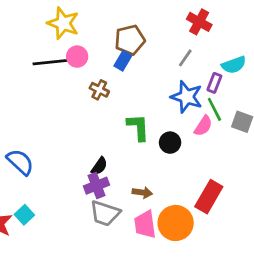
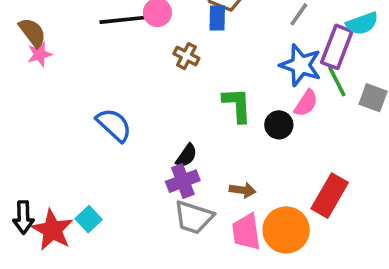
blue rectangle: (123, 61) -> (217, 18), turned -30
purple rectangle: (214, 83) -> (337, 47), size x1.6
pink semicircle: (203, 126) -> (306, 103), moved
blue semicircle: (20, 162) -> (114, 125), moved

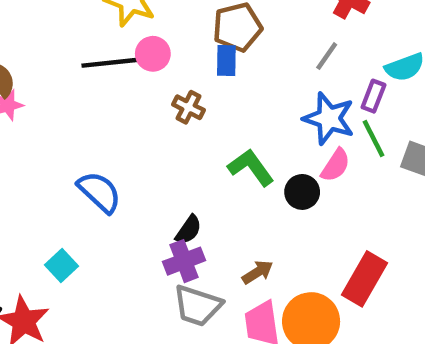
purple rectangle: (337, 47) -> (373, 96), size x0.6
green L-shape: (237, 105) -> (251, 167), turned -33
brown arrow: (243, 190) -> (258, 272), turned -40
cyan square: (89, 219) -> (61, 266), moved

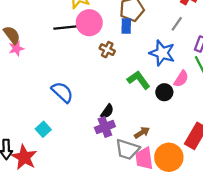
pink circle: (153, 54) -> (89, 23), size x1.5
blue star: (329, 118) -> (162, 53), moved
gray trapezoid: (197, 306) -> (127, 149), moved

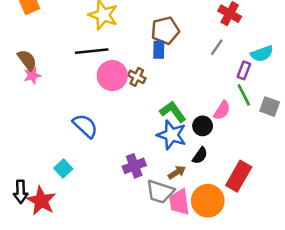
pink circle: (89, 23) -> (112, 76), moved
blue star: (162, 53) -> (172, 135), moved
black semicircle: (107, 111) -> (200, 156), moved

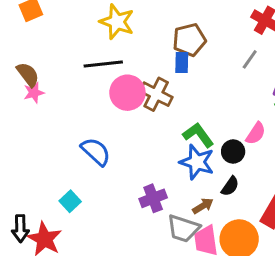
brown cross: (137, 77) -> (156, 94), size x1.5

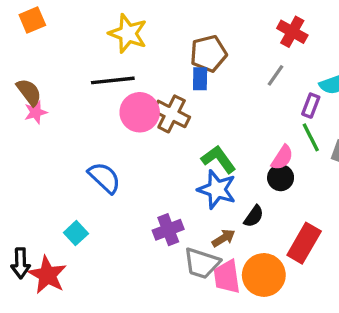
black circle: (233, 152) -> (281, 178), moved

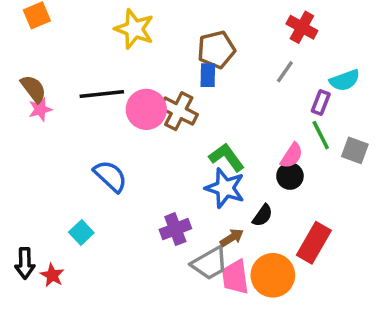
black line: (113, 80) -> (102, 94), moved
gray trapezoid: (202, 263) -> (210, 263), turned -48
red star: (47, 275) -> (52, 275), size x0.6

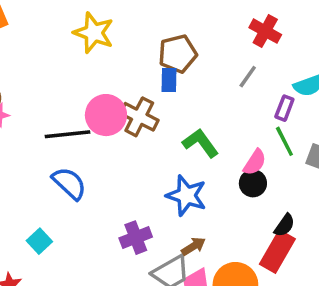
black line: (102, 94) -> (67, 134), moved
green L-shape: (227, 157) -> (200, 143), moved
black semicircle: (263, 215) -> (284, 225), moved

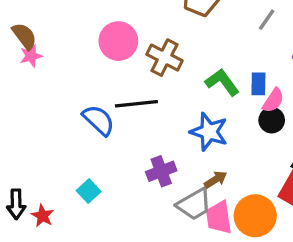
blue rectangle: (169, 80) -> (258, 84), moved
pink circle: (106, 115) -> (118, 41), moved
black line: (67, 134) -> (136, 104), moved
cyan square: (39, 241) -> (89, 191), moved

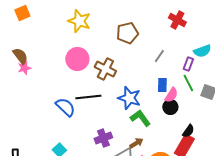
gray line: (267, 20) -> (159, 56), moved
green L-shape: (222, 82) -> (140, 118), moved
blue star: (209, 132) -> (129, 98), moved

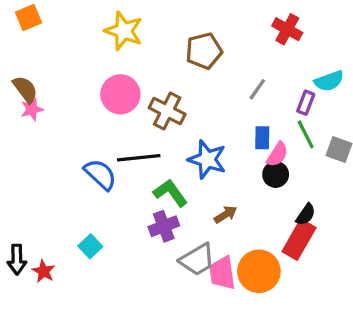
green L-shape: (140, 118) -> (170, 193), moved
brown arrow: (136, 143) -> (226, 215), moved

